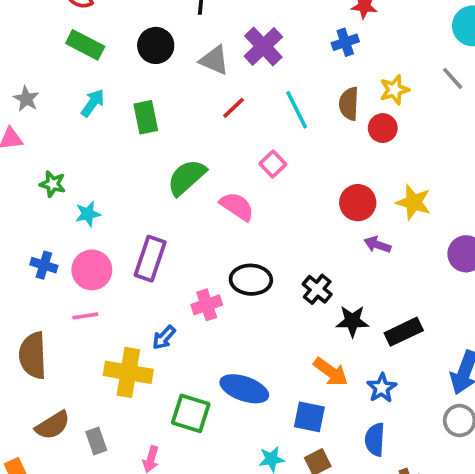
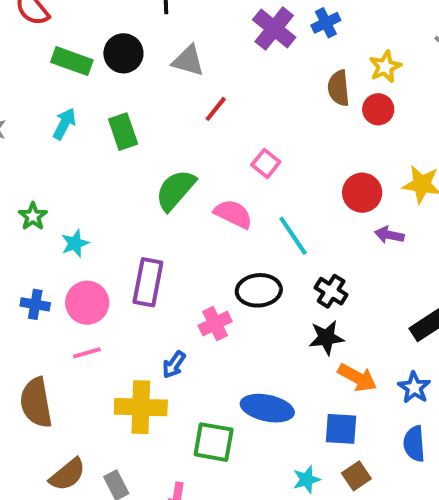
green rectangle: (85, 45) -> (72, 61), moved
purple cross: (263, 46) -> (274, 28), moved
cyan line: (297, 110) -> (293, 236), moved
green star: (53, 184) -> (33, 216), turned 30
black star: (352, 321) -> (326, 338), moved

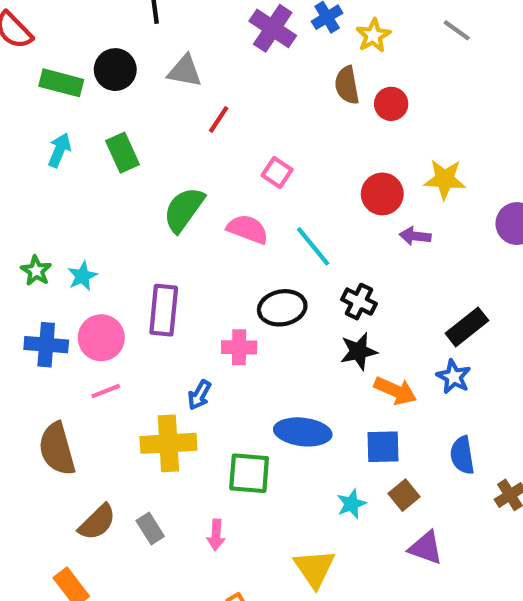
yellow star: (385, 67) -> (373, 35), moved
green star: (33, 216) -> (36, 271), moved
blue cross: (35, 304) -> (46, 345), size x1.4
pink cross: (215, 324) -> (239, 347), turned 32
blue star: (414, 388) -> (454, 377), moved

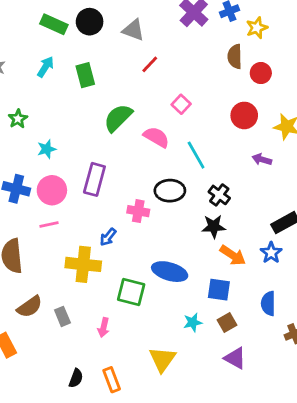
red circle: (382, 194) -> (244, 115), moved
green star: (36, 271) -> (18, 119), moved

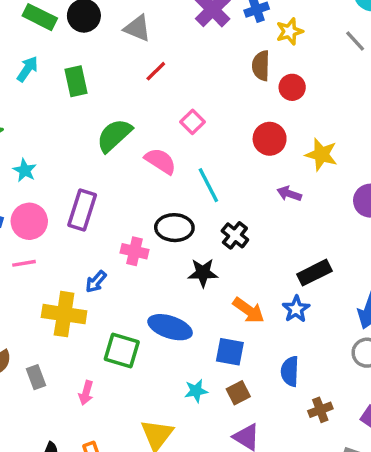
cyan star: (47, 149) -> (25, 170), turned -30
black star: (214, 226) -> (203, 273), moved

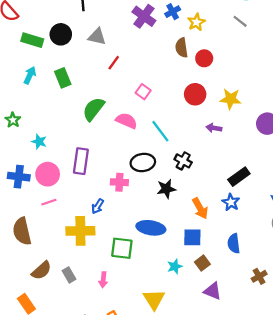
orange arrow: (249, 310) -> (200, 208), turned 35
brown cross: (320, 410) -> (259, 276), moved

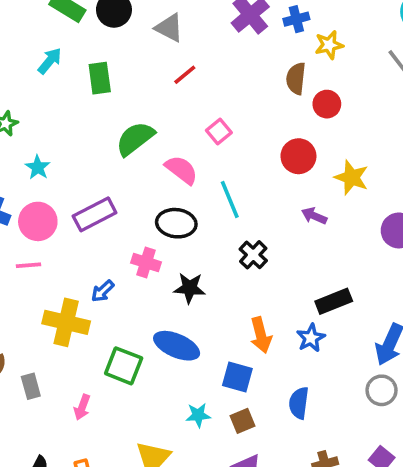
purple rectangle: (81, 161) -> (95, 214), turned 40
black ellipse: (143, 162) -> (176, 223), moved
black star: (166, 189) -> (189, 288), moved

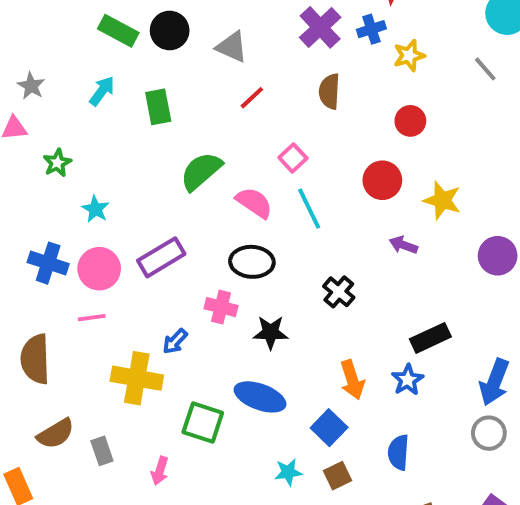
brown semicircle: (296, 78) -> (329, 91), moved
cyan line: (230, 200) -> (309, 209), moved
blue square: (237, 377) -> (329, 428), turned 32

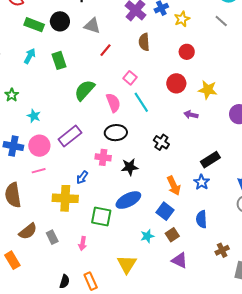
pink semicircle: (254, 203) -> (113, 103), turned 42
blue ellipse: (260, 397) -> (128, 200), turned -40

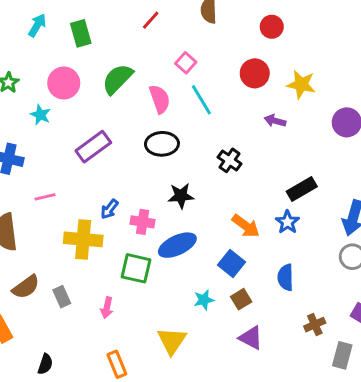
pink circle: (39, 146) -> (64, 83), moved
pink cross: (103, 157) -> (143, 222), moved
orange arrow: (174, 186) -> (246, 226), turned -30
black semicircle: (65, 281) -> (45, 364), moved

